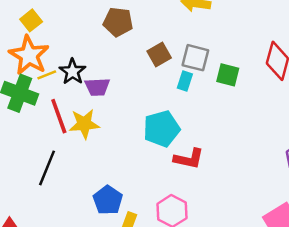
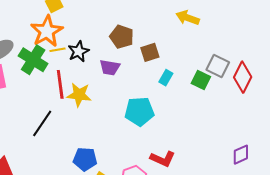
brown pentagon: (118, 22) -> (122, 37), moved
gray square: (195, 58) -> (218, 66), moved
purple trapezoid: (97, 87) -> (110, 67), moved
red L-shape: (189, 159) -> (163, 159), moved
blue pentagon: (108, 200) -> (85, 159), turned 30

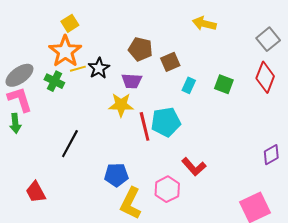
green cross: (33, 60) -> (54, 81), size x0.7
gray square: (218, 66) -> (268, 39), moved, turned 30
red line: (60, 84) -> (145, 126), moved
yellow star: (79, 95) -> (121, 105), moved
red L-shape: (163, 159) -> (194, 167), turned 30

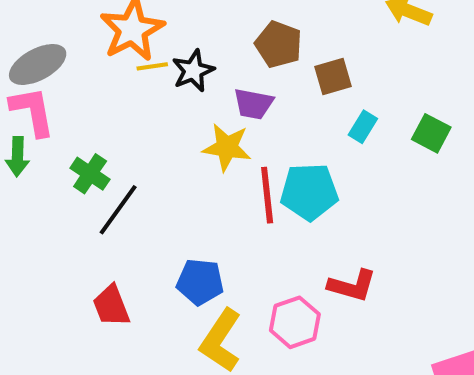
green cross: (54, 81) -> (90, 174), moved
red L-shape: (194, 167) -> (352, 286), turned -40
red trapezoid: (36, 192) -> (111, 306), moved

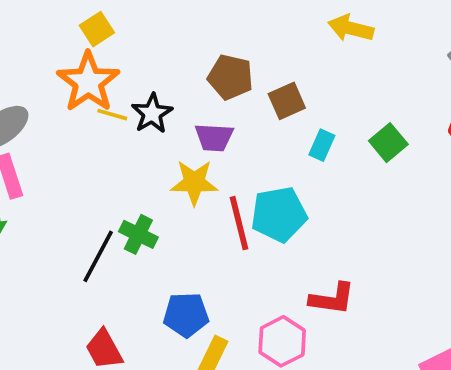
yellow line: (152, 66) -> (112, 115), turned 32
green square: (431, 133) -> (388, 143), turned 30
green cross: (90, 174) -> (138, 234), moved

